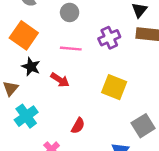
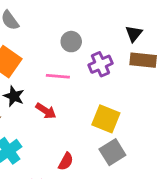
gray circle: (70, 12) -> (71, 42), moved
gray square: (143, 126) -> (112, 152), moved

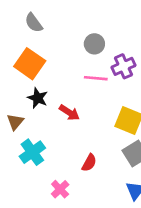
pink line: (58, 76) -> (96, 78), moved

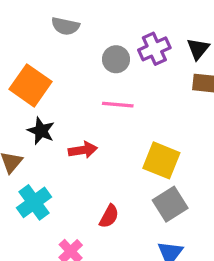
gray semicircle: (34, 23) -> (65, 26), moved, turned -42
purple cross: (123, 66) -> (154, 49), moved
red arrow: (69, 113) -> (83, 150), turned -42

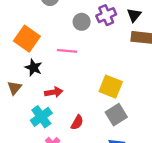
pink line: (118, 105) -> (67, 51), moved
red arrow: (83, 150) -> (54, 92), moved
cyan cross: (34, 202) -> (41, 117), moved

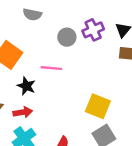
black star: (34, 68) -> (26, 86), moved
red arrow: (54, 92) -> (23, 112), moved

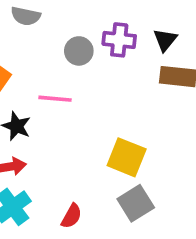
purple cross: (93, 30) -> (119, 40), turned 30

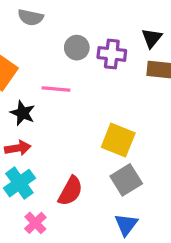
purple cross: (119, 40) -> (112, 54), moved
red semicircle: (71, 216) -> (70, 191), size x1.4

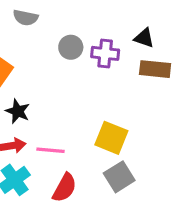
black triangle: (152, 38) -> (144, 38), turned -50
pink line: (56, 89) -> (50, 150), moved

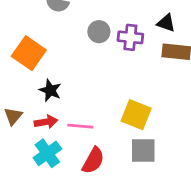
gray square: (119, 177) -> (143, 150), turned 32

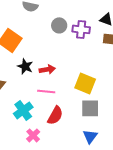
red arrow: (46, 122) -> (47, 69), moved

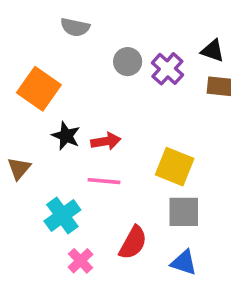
purple cross: (81, 29) -> (167, 69), turned 36
red semicircle: (55, 115) -> (133, 243), moved
blue triangle: (90, 136) -> (184, 263), turned -49

